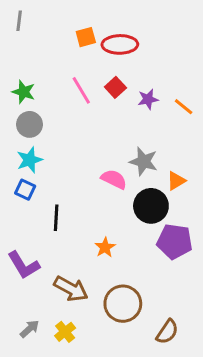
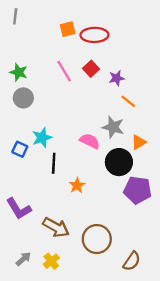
orange line: (184, 107) -> (128, 101), moved
cyan star: (29, 160) -> (42, 138), moved
black line: (56, 218) -> (54, 163), moved
orange star: (105, 247) -> (77, 185), moved

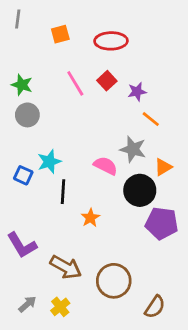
orange square: (68, 29) -> (60, 34), moved

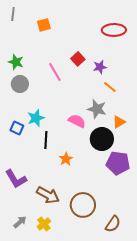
red ellipse: (111, 41) -> (114, 30), moved
pink line: (75, 83) -> (55, 72), moved

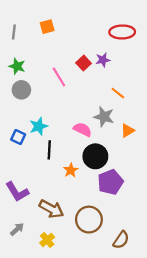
gray line: (13, 14) -> (14, 32), moved
purple star: (100, 67) -> (103, 60), moved
black circle: (102, 139) -> (95, 156), moved
purple pentagon: (118, 163) -> (110, 182), moved, turned -30
gray arrow: (20, 222) -> (17, 229), moved

